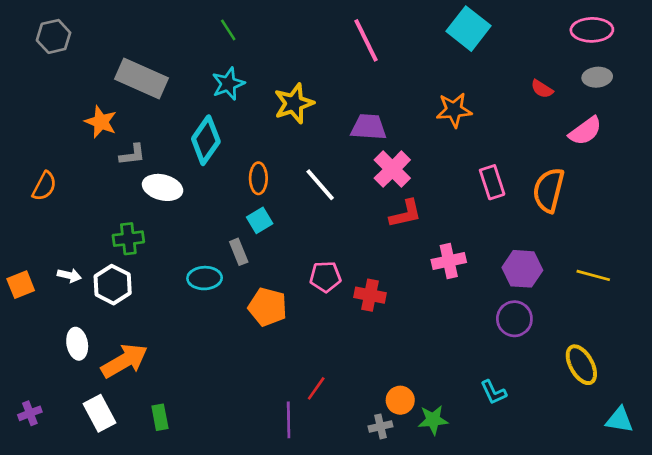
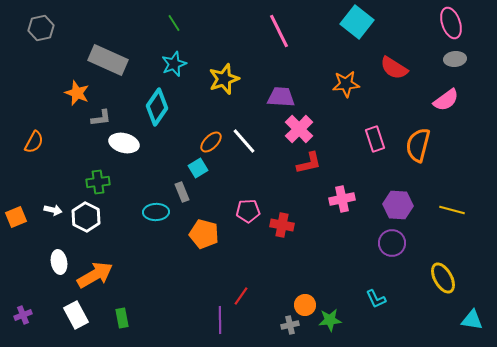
pink ellipse: (592, 30) -> (451, 23), turned 72
red semicircle: (542, 89) -> (394, 68), moved, size x1.6
orange ellipse: (258, 178) -> (211, 142), moved, turned 45

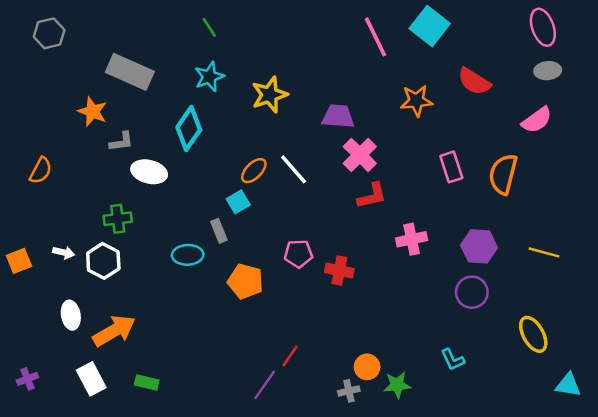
pink line: (279, 31) -> (375, 37), moved
green rectangle: (122, 318) -> (147, 383), turned -66
purple line: (220, 320) -> (265, 385), turned 36

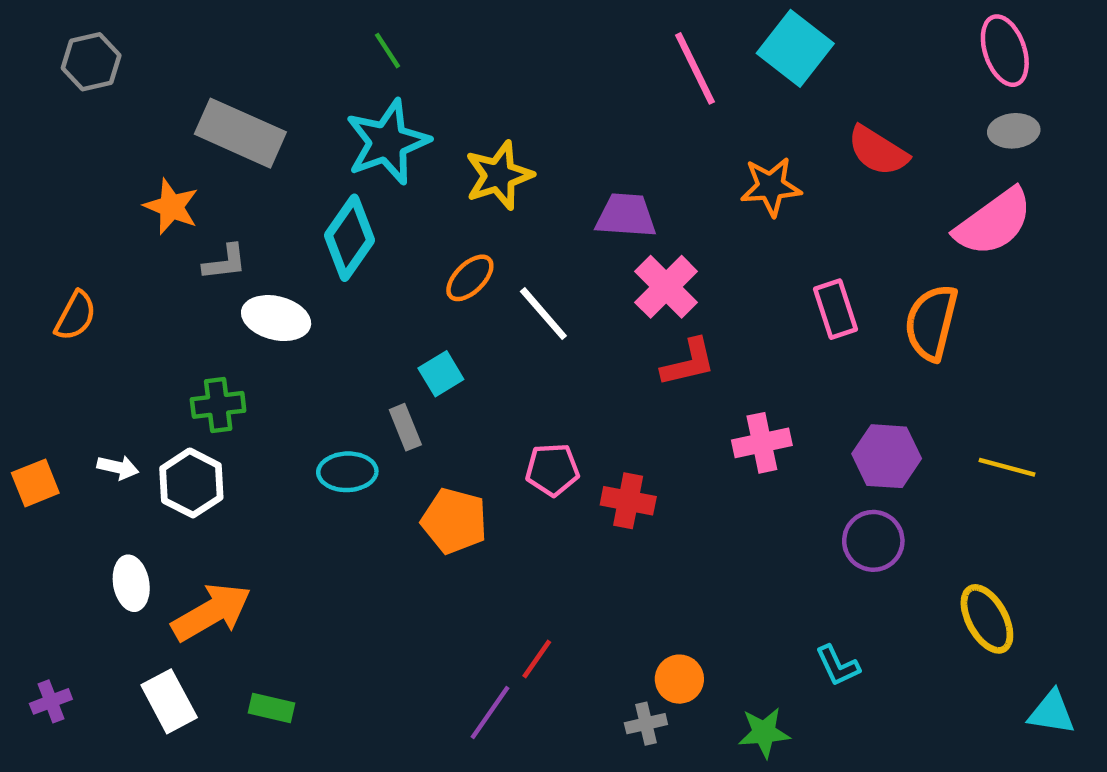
cyan star: (209, 77) -> (387, 142), size x1.5
pink semicircle: (537, 120) -> (994, 222), size x1.4
orange ellipse: (254, 171) -> (470, 278), moved
green star: (397, 385) -> (764, 733), moved

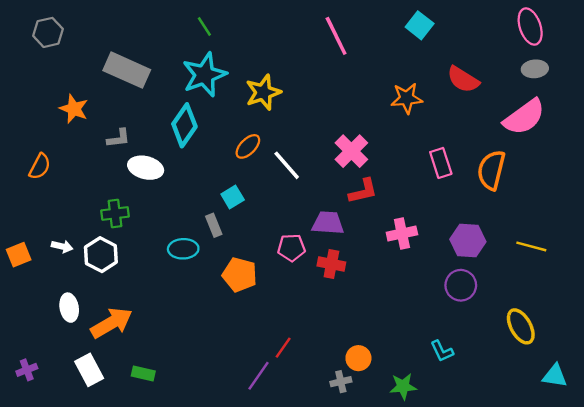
cyan square: (795, 48) -> (420, 25), size x0.7
pink line: (695, 68) -> (336, 36), moved
orange star: (171, 207) -> (74, 109), moved
purple trapezoid: (626, 216) -> (328, 223), moved

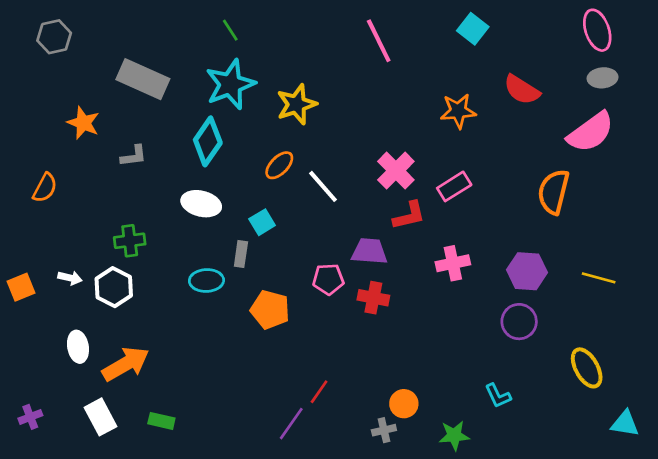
pink rectangle: (441, 163) -> (454, 186), moved, turned 76
white ellipse: (146, 168) -> (201, 204), moved
gray rectangle: (214, 225) -> (241, 254), turned 30

